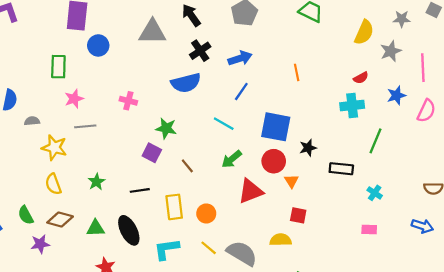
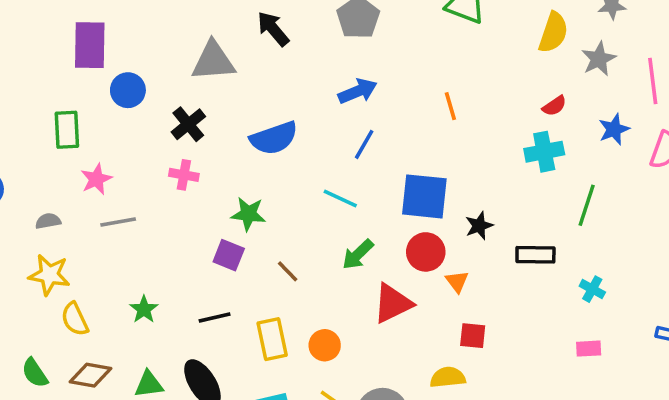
black cross: (200, 51) -> (188, 124), moved
gray semicircle: (32, 121) -> (48, 221), moved
yellow star: (54, 148) -> (49, 275), moved

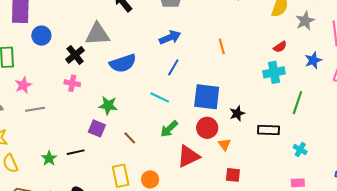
gray triangle: (213, 61) -> (97, 34), moved
black line: (215, 317) -> (76, 152), moved

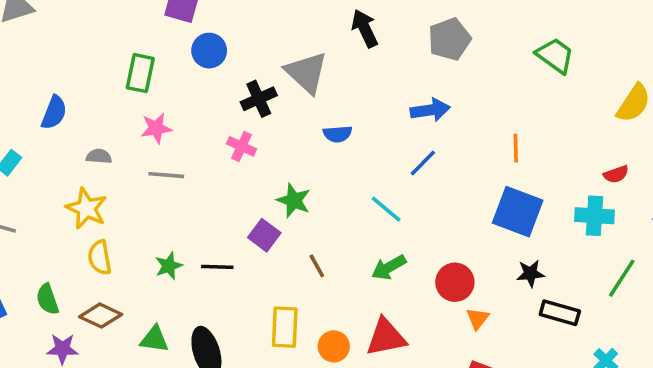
gray triangle: (97, 34) -> (307, 73), turned 32
blue semicircle: (123, 63) -> (338, 134), size x0.6
blue square: (207, 97) -> (518, 212), moved
black star: (237, 113) -> (530, 273), moved
red triangle: (188, 156) -> (386, 337), moved

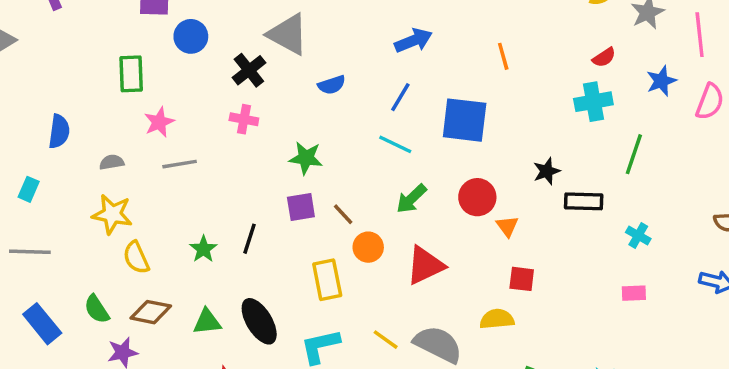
blue line: (423, 163) -> (400, 97), moved
blue square: (518, 212) -> (465, 120), moved
purple square: (264, 235) -> (301, 207), moved, turned -32
black line: (217, 267) -> (249, 239), turned -60
orange circle: (334, 346) -> (368, 247), moved

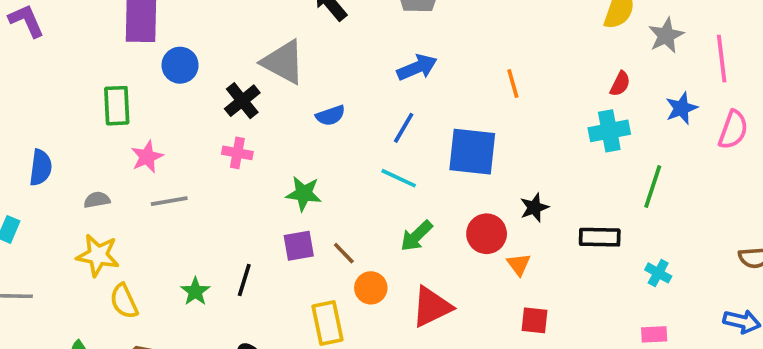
red semicircle: (604, 57) -> (620, 84), turned -30
black star: (547, 171) -> (534, 208), moved

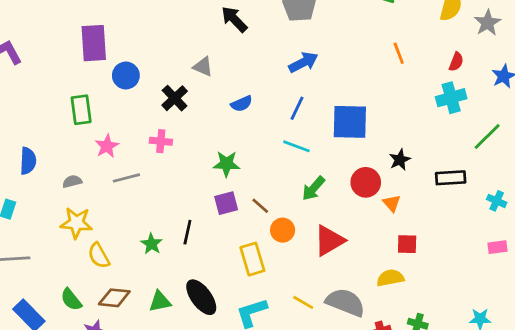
gray triangle: (283, 62) -> (203, 67), size x0.6
orange line: (513, 83) -> (399, 53), moved
pink cross: (237, 153) -> (161, 141), moved
green line: (653, 186) -> (487, 137), turned 32

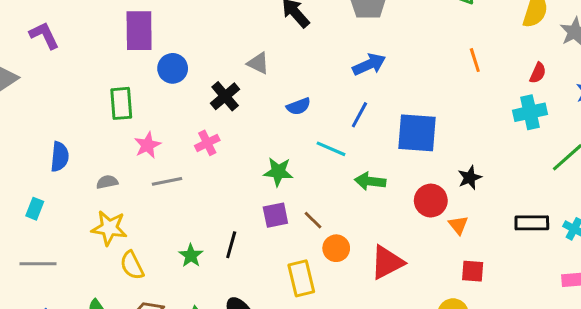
pink cross: (161, 141) -> (207, 143), turned -35
cyan line: (296, 146) -> (331, 149), moved
black rectangle: (451, 178) -> (532, 223), moved
green arrow: (313, 188) -> (370, 181), moved, turned 52

